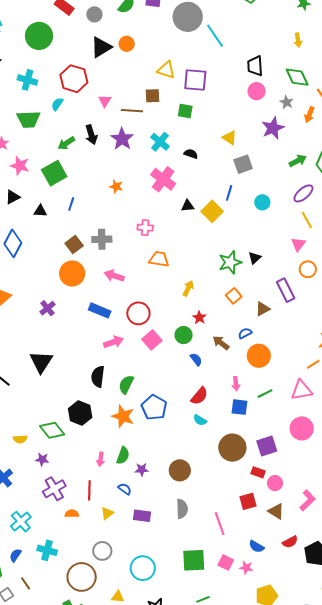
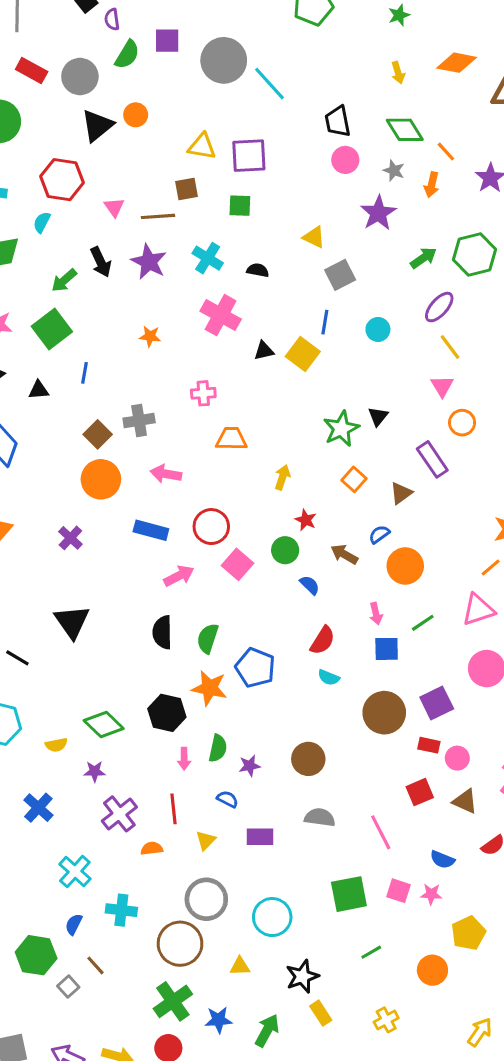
gray circle: (94, 14) -> (80, 76), size x1.5
black hexagon: (80, 413) -> (167, 713), moved
gray semicircle: (182, 509) -> (320, 817), turned -72
gray circle: (102, 551) -> (206, 899), size x1.4

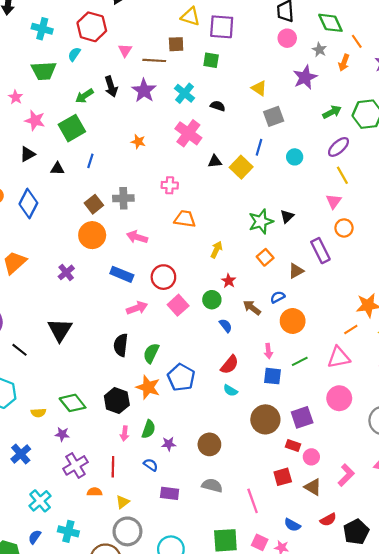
yellow triangle: (206, 840) -> (123, 502), moved

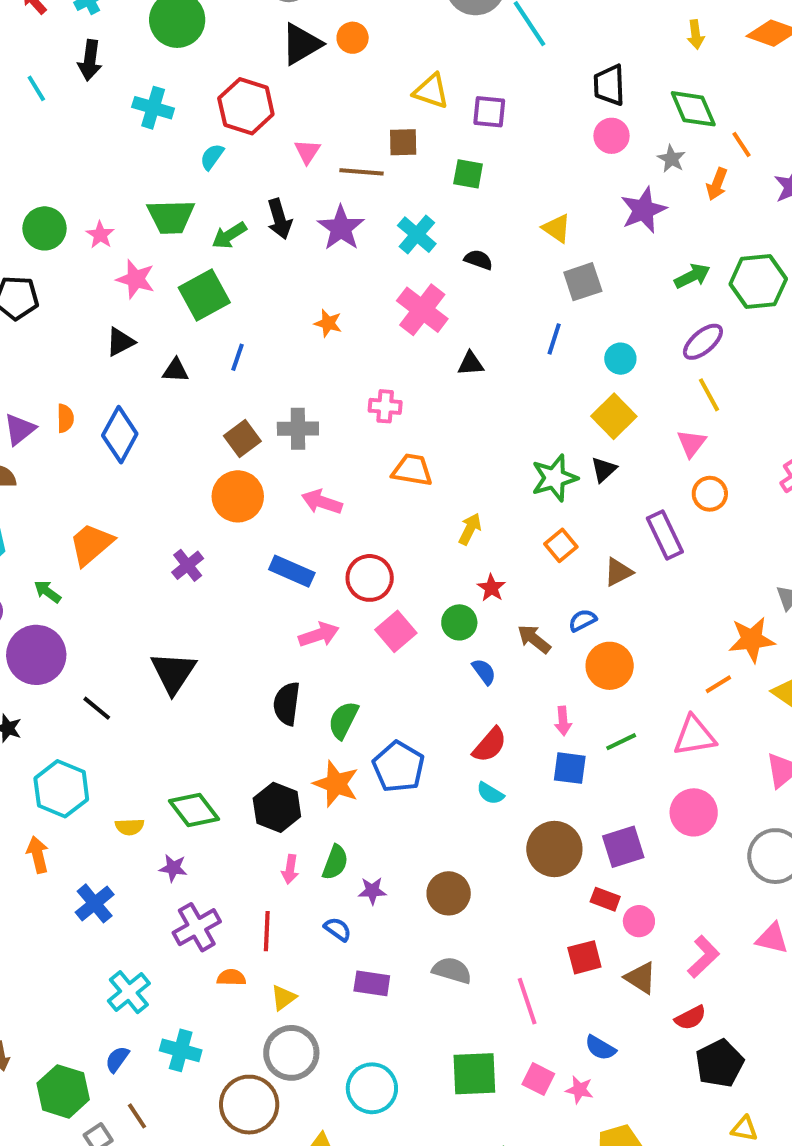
purple square: (222, 27) -> (489, 112), size x0.7
green trapezoid: (44, 71) -> (171, 217), moved
yellow square: (241, 167) -> (614, 416), moved
red semicircle: (328, 520) -> (690, 1018), moved

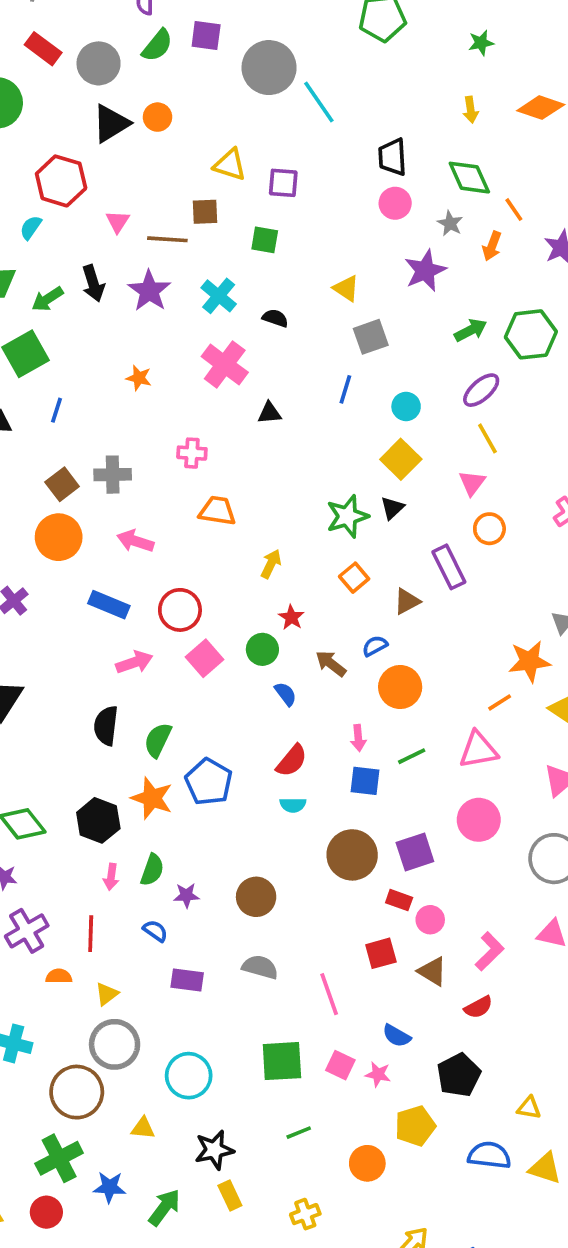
cyan semicircle: (490, 793) -> (293, 805), turned -30
black pentagon: (720, 1063) -> (459, 1075), moved

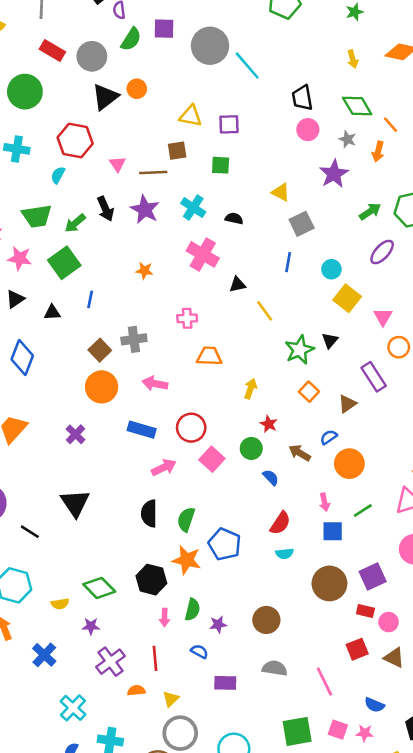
yellow line: (487, 438) -> (265, 311), moved
yellow square: (401, 459) -> (347, 298), moved

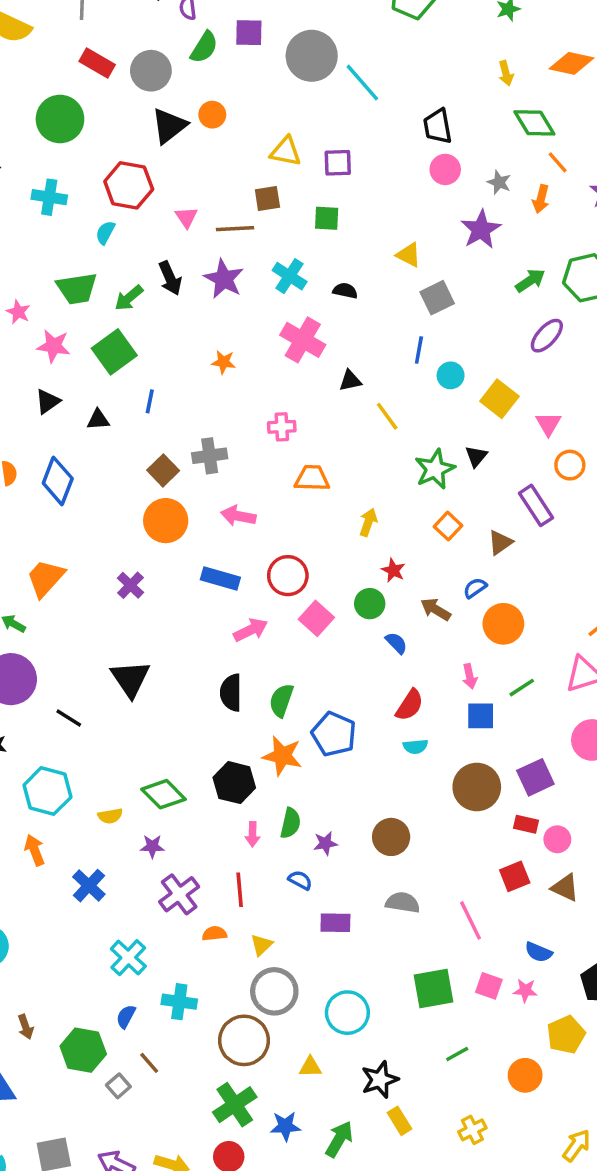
green diamond: (357, 106) -> (534, 123), moved
cyan circle: (331, 269) -> (451, 375), moved

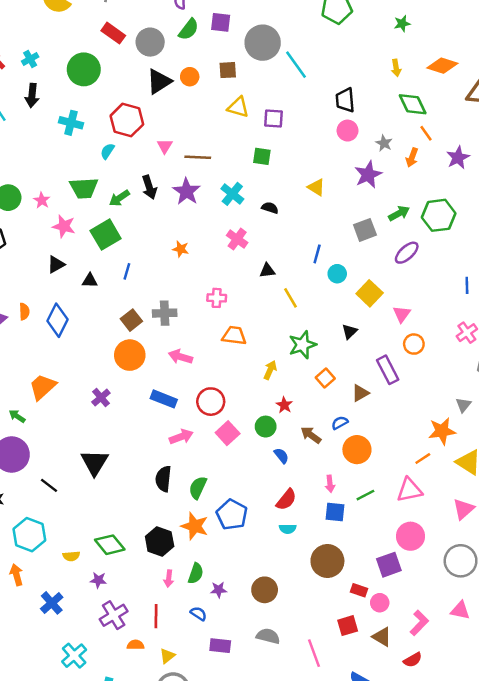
brown square: (267, 199) -> (228, 70), moved
gray square: (437, 298) -> (365, 230), moved
pink cross: (303, 340) -> (237, 239), size x0.7
green star: (435, 469) -> (302, 345), moved
purple square: (535, 777) -> (389, 565), moved

